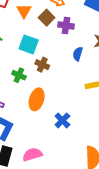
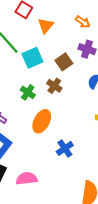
brown square: (47, 18) -> (64, 62), moved
cyan square: (29, 44) -> (32, 58), moved, turned 36

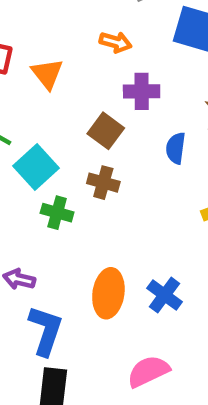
cyan square: (32, 58) -> (36, 167), moved
orange ellipse: (42, 121) -> (108, 293), moved
pink semicircle: (27, 179) -> (148, 371), moved

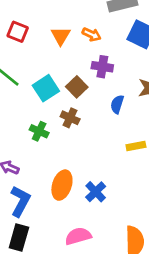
orange triangle: (47, 74) -> (61, 36), moved
cyan square: (36, 167) -> (46, 88), moved

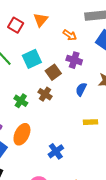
orange triangle: (61, 36) -> (41, 20), moved
cyan square: (46, 88) -> (32, 59), moved
orange ellipse: (62, 185) -> (22, 134), moved

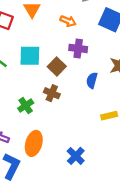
cyan square: (32, 59) -> (30, 56), turned 36
green cross: (21, 101) -> (26, 106), turned 32

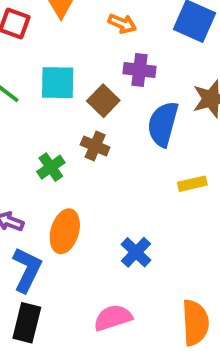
blue semicircle: (92, 80) -> (163, 124), size x1.6

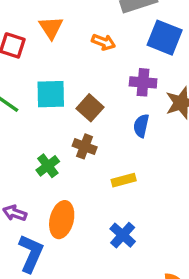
purple cross: (139, 70) -> (143, 82), moved
blue semicircle: (163, 124) -> (141, 126), size x0.6
yellow rectangle: (192, 184) -> (124, 180), moved

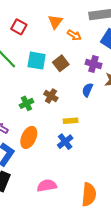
orange triangle: (51, 28) -> (55, 22), moved
brown square: (90, 108) -> (61, 63), moved
blue cross: (123, 235) -> (65, 142), moved

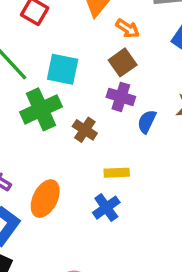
brown square: (61, 63) -> (123, 62), moved
purple cross: (93, 64) -> (121, 97), moved
green cross: (27, 103) -> (41, 109), moved, size x1.6

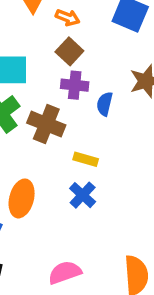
brown cross: (85, 130) -> (46, 124), size x1.5
yellow rectangle: (117, 173) -> (86, 159), turned 30

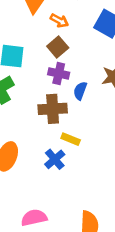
brown cross: (46, 124) -> (53, 109), moved, turned -32
yellow rectangle: (86, 159) -> (71, 139), moved

